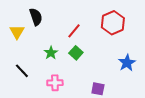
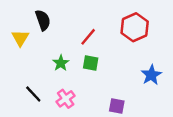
green square: (76, 53) -> (91, 63), turned -32
black line: (22, 71) -> (33, 94), moved
pink cross: (55, 83) -> (66, 99), turned -35

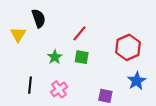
red hexagon: (135, 27) -> (128, 47), moved
blue star: (151, 75) -> (137, 81), moved
black line: (33, 94) -> (30, 85), turned 49

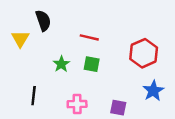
red line: (80, 33) -> (89, 37), turned 63
pink cross: (59, 89) -> (77, 104), moved, turned 35

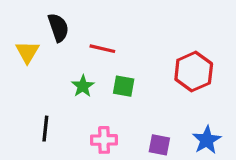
red line: (89, 37) -> (102, 49), moved
blue star: (153, 91) -> (207, 140), moved

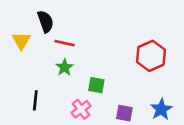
red line: (102, 49) -> (65, 43), moved
green square: (124, 86) -> (96, 85), moved
pink cross: (104, 140) -> (81, 109), turned -36

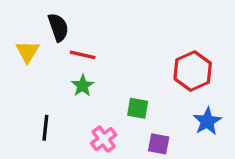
green square: (96, 85) -> (138, 108), moved
blue star: (161, 109) -> (207, 121), moved

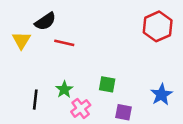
black semicircle: (58, 27) -> (45, 21), turned 75
red hexagon: (193, 71) -> (158, 26), moved
green star: (83, 86) -> (64, 89), moved

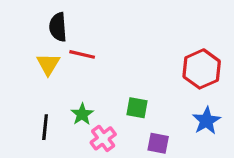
black semicircle: (45, 21) -> (58, 27), turned 120
red hexagon: (158, 26) -> (202, 69), moved
yellow triangle: (21, 40) -> (48, 64), moved

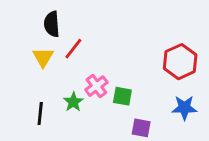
red line: (82, 54) -> (73, 49), turned -65
blue star: (206, 121) -> (184, 108), turned 30
pink cross: (103, 138) -> (96, 86), moved

